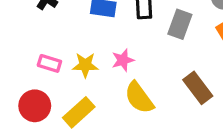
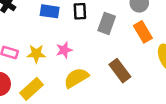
yellow semicircle: (139, 98) -> (76, 78), turned 95

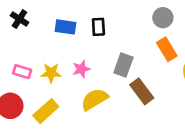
gray rectangle: (107, 23) -> (123, 65), moved

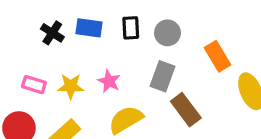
gray circle: (163, 18) -> (167, 33), moved
black cross: (19, 19) -> (52, 33), moved
pink star: (81, 69) -> (109, 81), turned -30

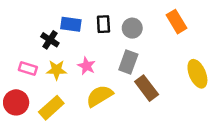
black cross: (52, 33) -> (50, 40), moved
orange rectangle: (218, 56) -> (177, 22), moved

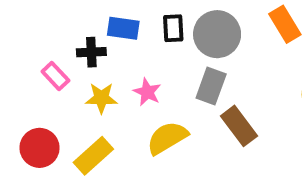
gray circle: (132, 28) -> (217, 34), size x1.5
black cross: (50, 40) -> (91, 52), turned -36
pink rectangle: (28, 69) -> (55, 76), moved, turned 30

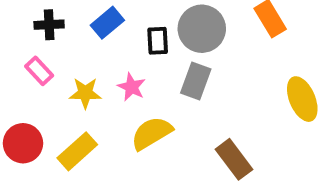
blue rectangle: (123, 28) -> (107, 23), turned -48
black rectangle: (173, 28) -> (158, 41), moved
black cross: (91, 52) -> (49, 25), moved
brown rectangle: (239, 126) -> (234, 159), moved

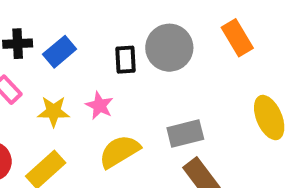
blue rectangle: (107, 23) -> (60, 52), moved
gray rectangle: (196, 81) -> (185, 133), moved, turned 56

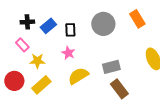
black rectangle: (125, 60) -> (70, 30), moved
yellow star: (54, 112) -> (37, 61), moved

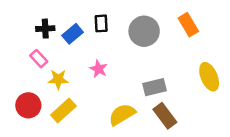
black rectangle: (70, 30) -> (101, 23), moved
yellow semicircle: (78, 76) -> (122, 114), moved

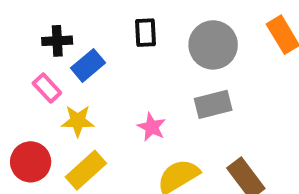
blue rectangle: (73, 34) -> (88, 65), moved
pink star: (99, 69) -> (152, 127), moved
gray rectangle: (154, 87) -> (213, 104), moved

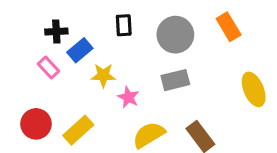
yellow star: (78, 121) -> (103, 75), moved

